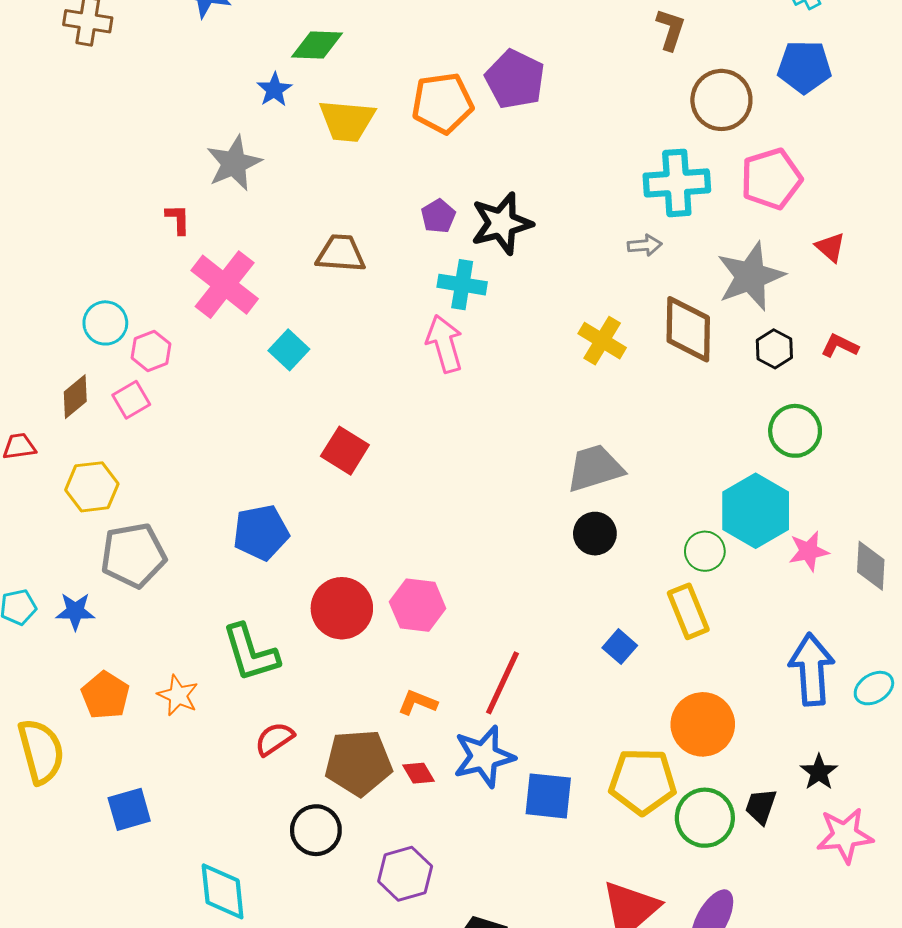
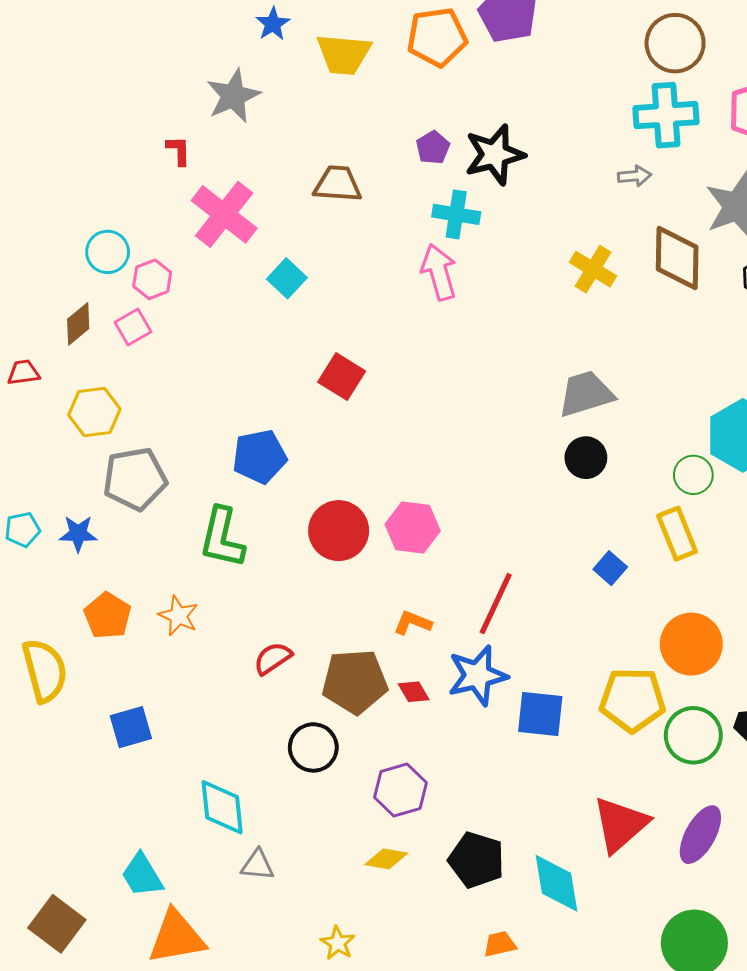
brown circle: (721, 100) -> (675, 43), moved
green L-shape: (251, 653) -> (222, 538), moved, turned 30

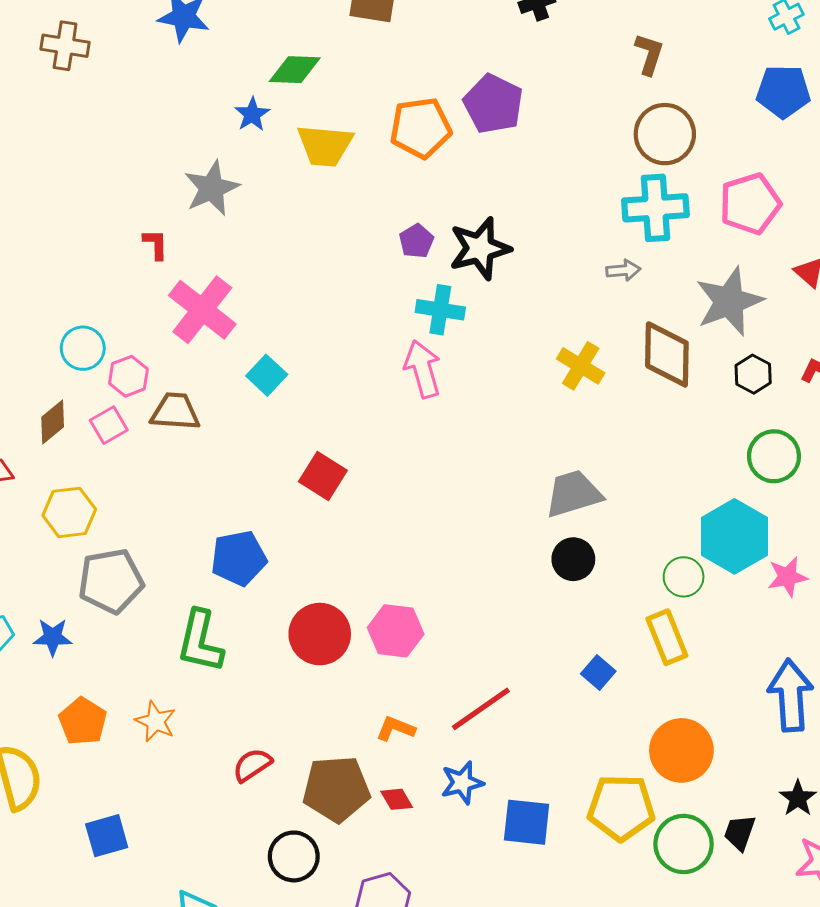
brown trapezoid: (338, 184) -> (175, 412), moved
red line: (496, 604) -> (481, 709), turned 30
blue star: (477, 676) -> (462, 783), size x0.7

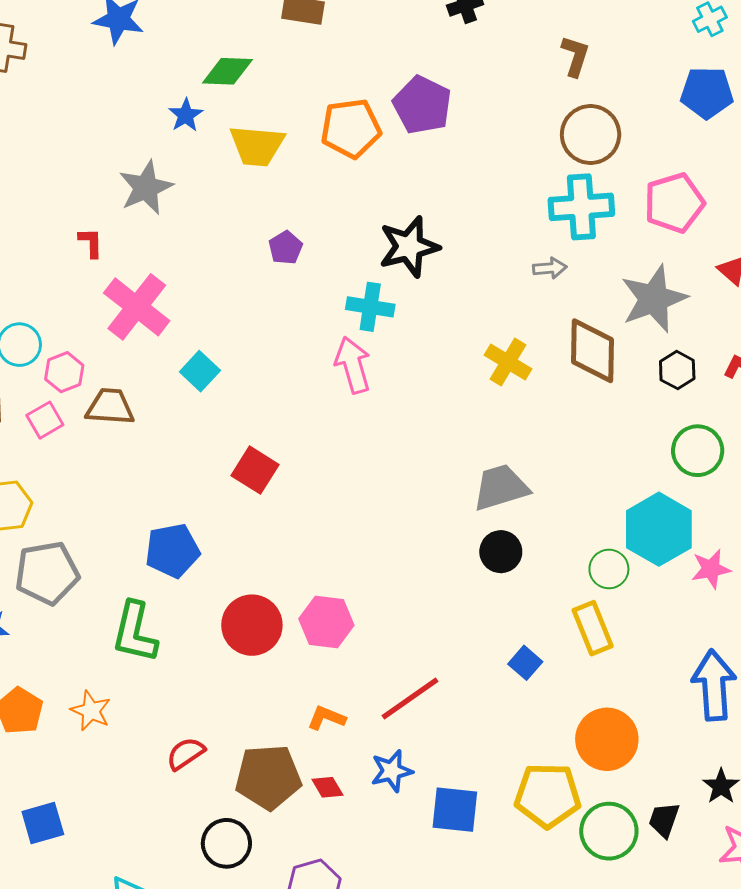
purple pentagon: (416, 241) -> (286, 248), moved

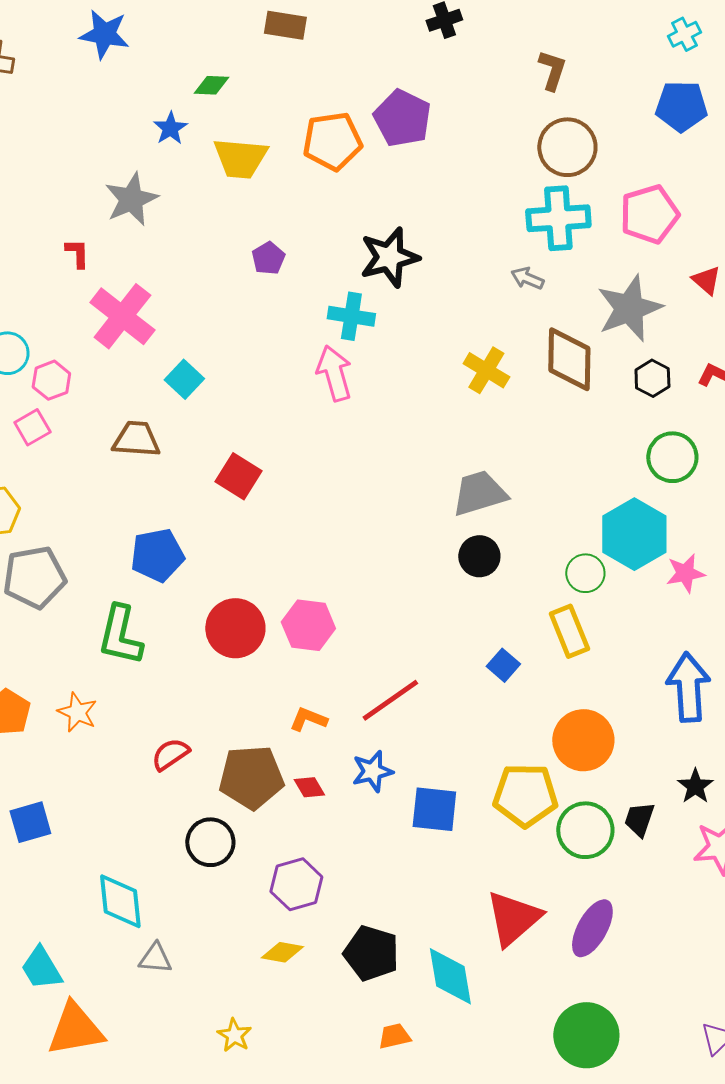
green diamond: (227, 71) -> (211, 85), size x0.7
gray arrow: (550, 268) -> (527, 278), turned -152
brown trapezoid: (110, 407) -> (136, 439), moved

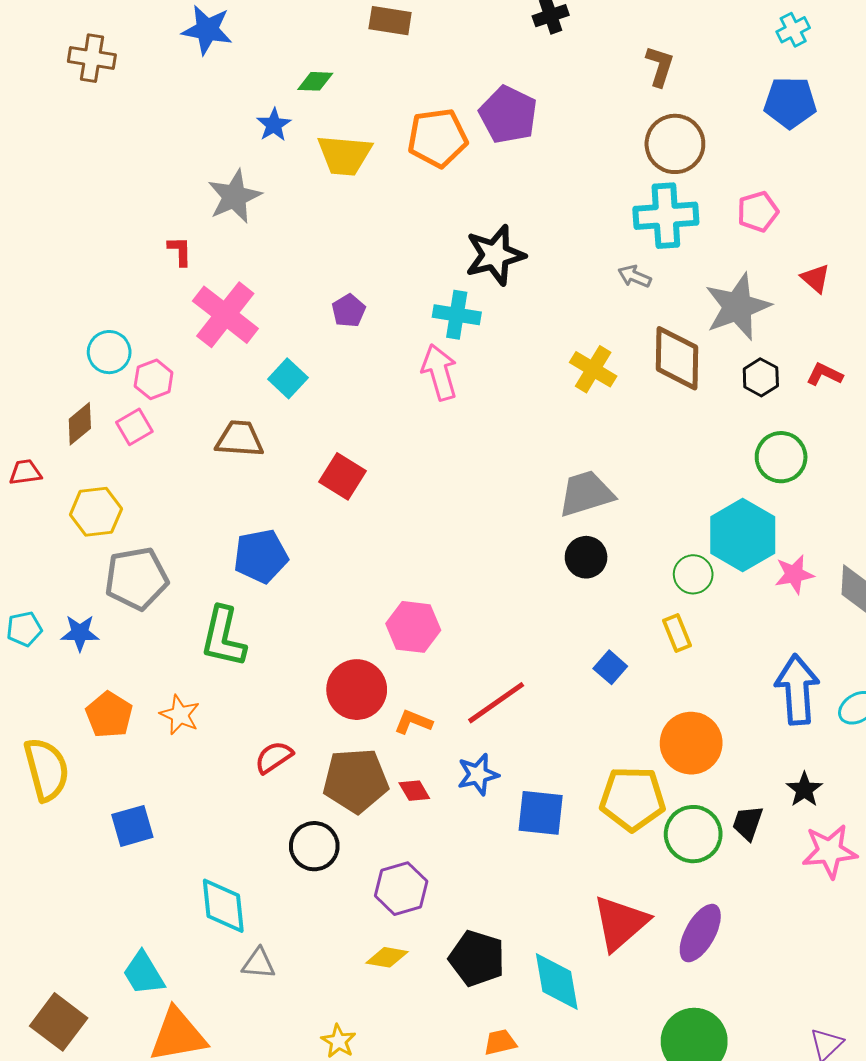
pink pentagon: (649, 214) -> (758, 212), size x0.7
purple pentagon: (268, 258) -> (349, 311), moved
red circle: (235, 628) -> (357, 690), moved
yellow rectangle: (569, 631) -> (677, 633), size x0.7

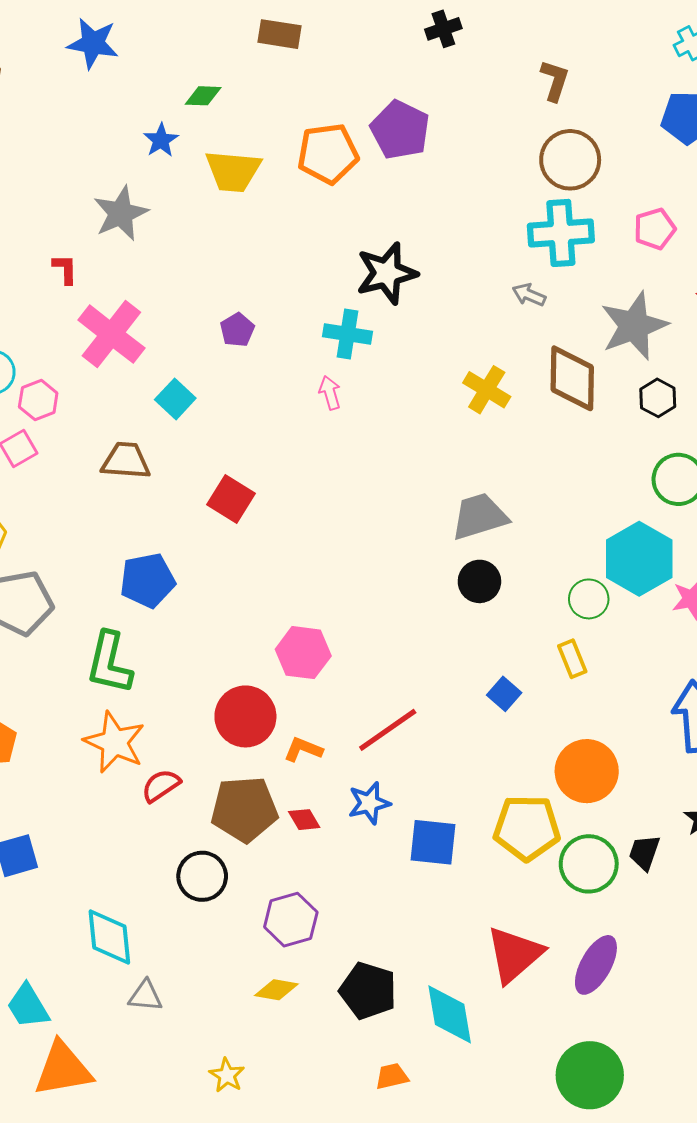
pink arrow: (440, 372) -> (330, 393), size x0.6
orange star: (180, 715) -> (115, 742), moved, size x1.5

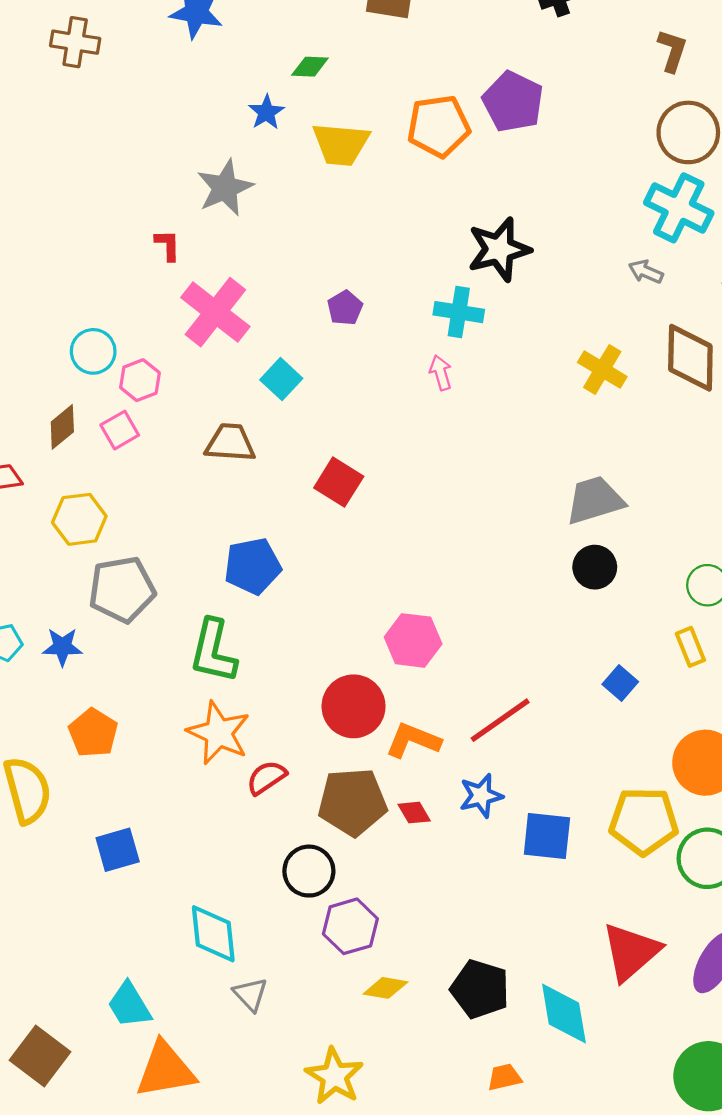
cyan cross: (561, 233) -> (679, 208), turned 30
orange L-shape: (303, 749) -> (413, 740), size x1.4
purple hexagon: (291, 920) -> (350, 926), moved
gray triangle: (145, 996) -> (250, 994), turned 42
yellow star: (227, 1075) -> (334, 1076), size x1.6

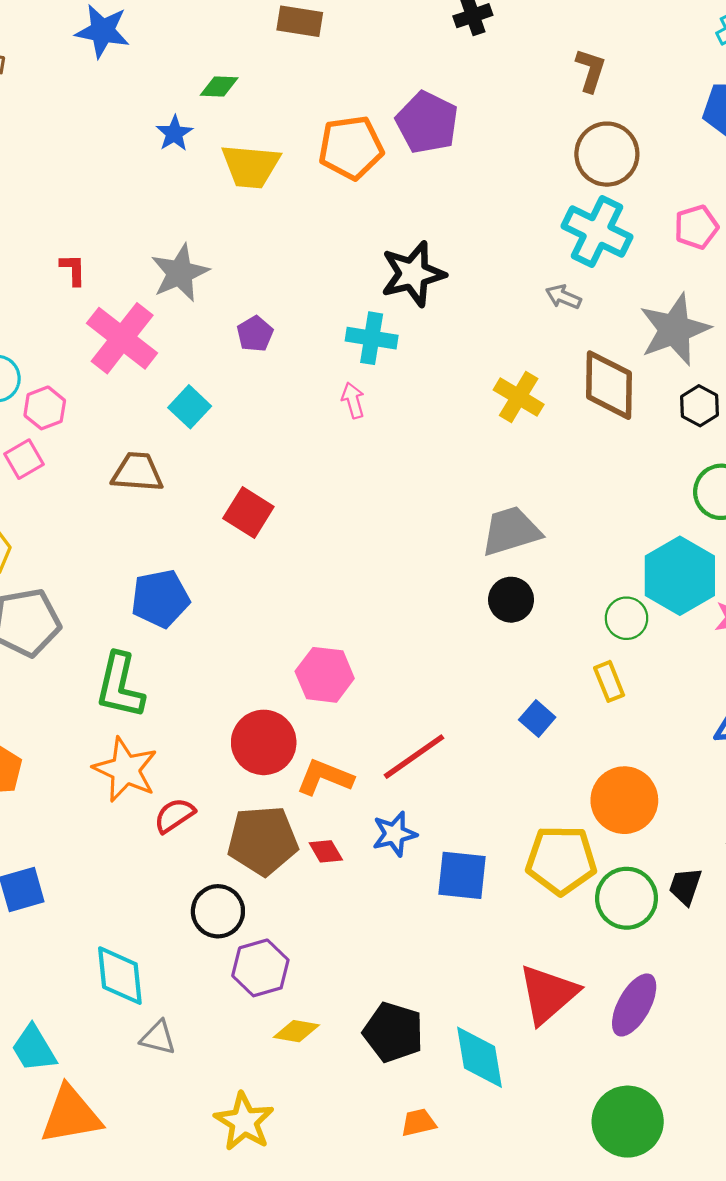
gray star: (225, 188) -> (180, 273), moved
gray triangle: (250, 994) -> (158, 1038), turned -33

